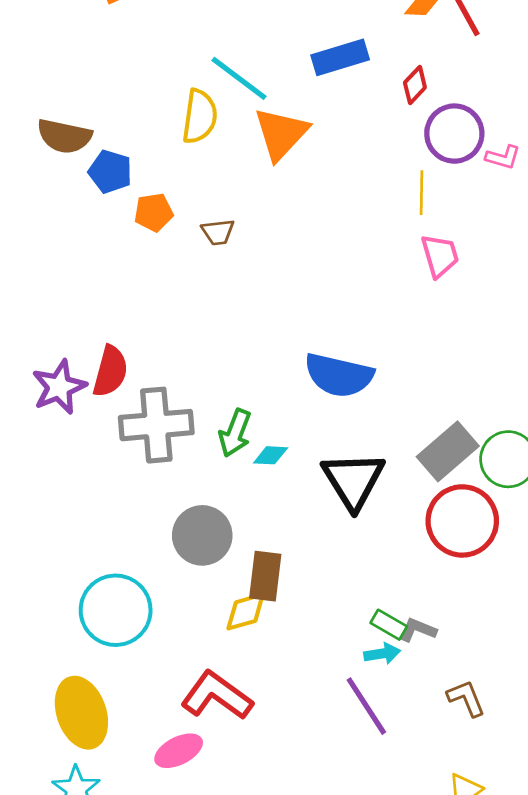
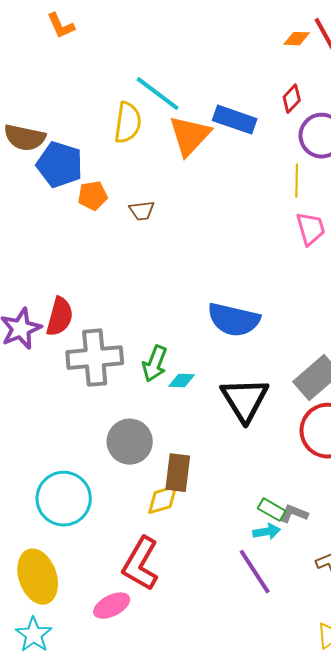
blue rectangle: (340, 57) -> (235, 120), moved, turned 36
blue pentagon: (110, 172) -> (60, 165), size x1.4
red L-shape: (217, 696) -> (141, 564), turned -96

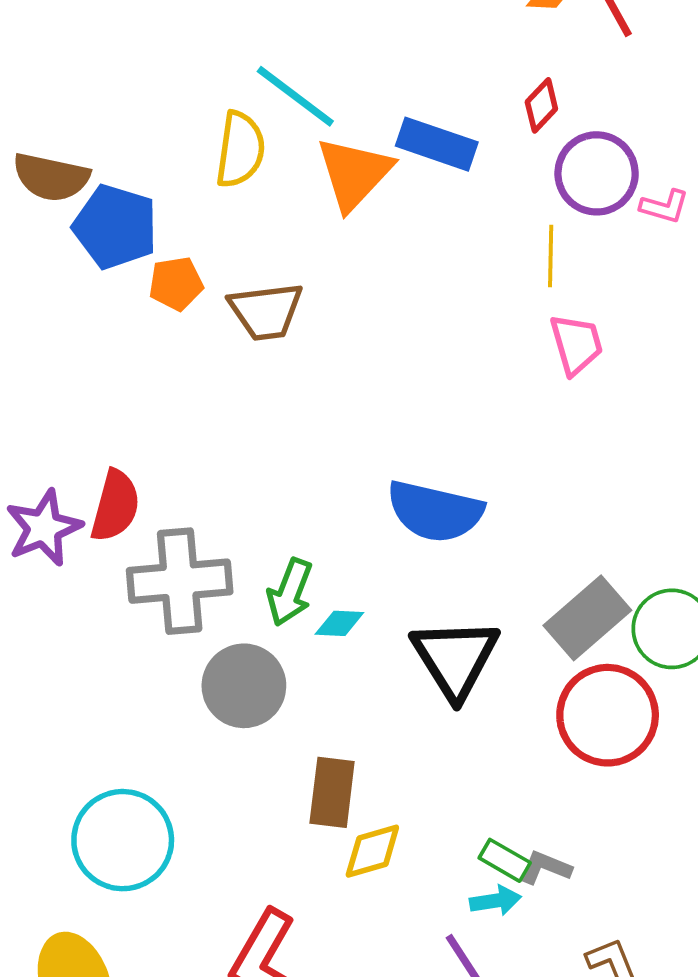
brown trapezoid: (142, 211) -> (266, 311), size x1.6
gray circle: (130, 442) -> (244, 686), moved
yellow diamond: (163, 500) -> (372, 851), moved

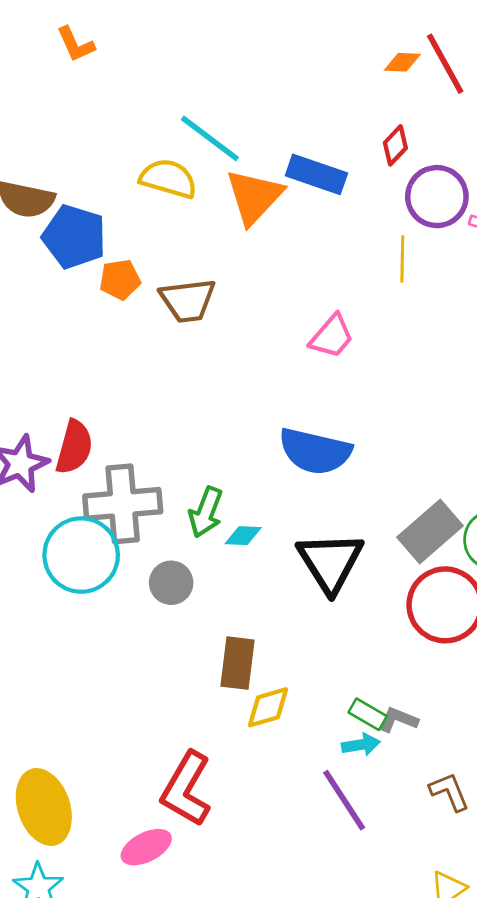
yellow semicircle: (240, 150) -> (168, 179), turned -82
pink trapezoid: (576, 344) -> (332, 336), moved, turned 57
gray circle: (244, 686) -> (171, 583), size x0.7
cyan circle: (123, 840) -> (81, 555), moved

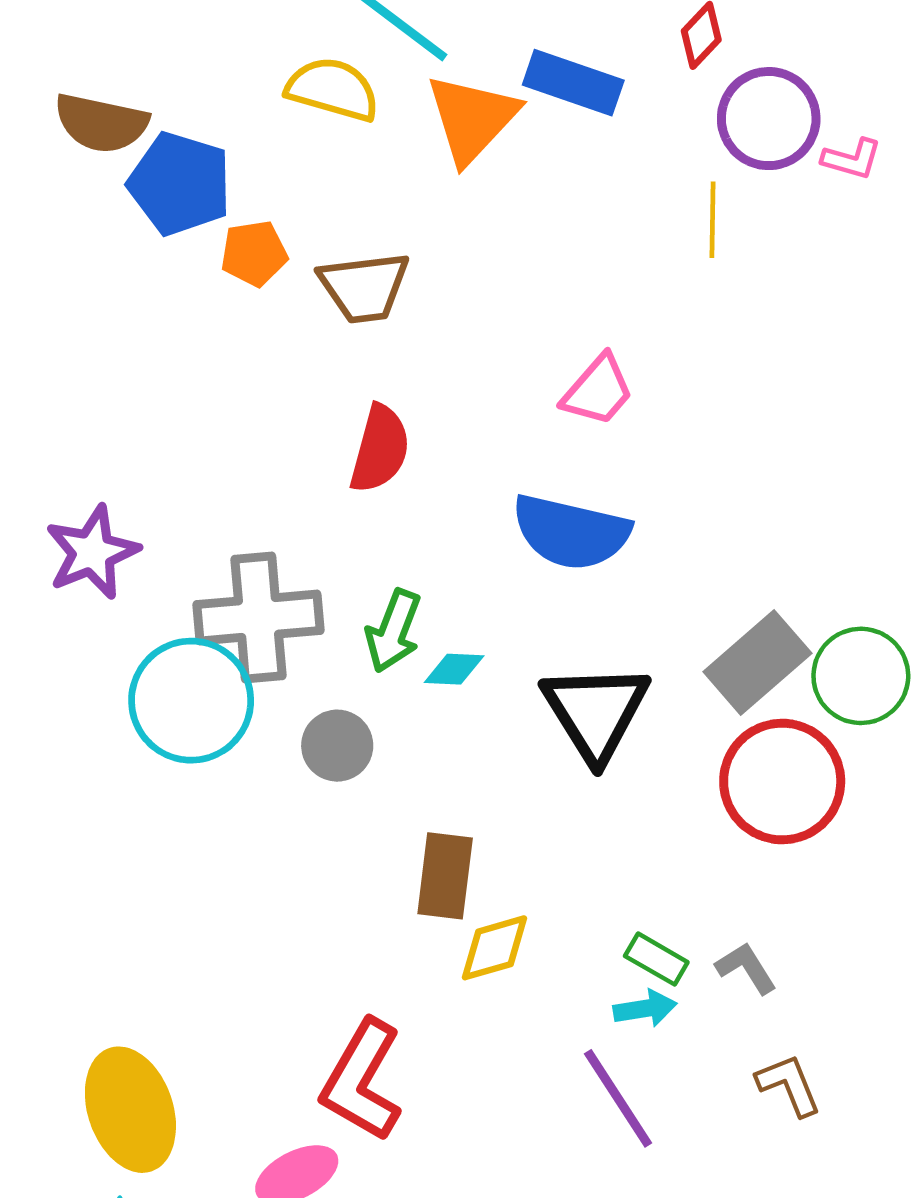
pink trapezoid: (332, 336) -> (598, 390), moved
red semicircle: (74, 447) -> (380, 449), moved
gray L-shape: (398, 720) -> (746, 968), moved, turned 36

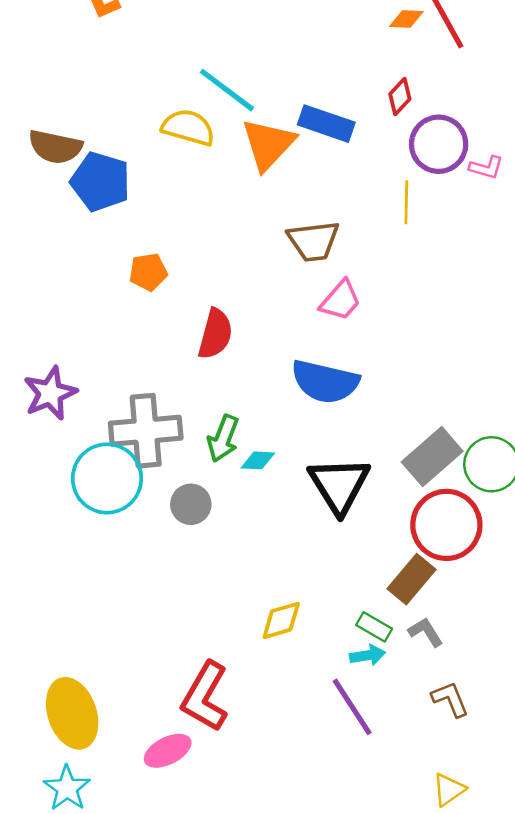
orange pentagon: (254, 253) -> (148, 272), moved
brown trapezoid: (364, 287) -> (313, 241), moved
brown rectangle: (445, 876) -> (411, 579), moved, turned 33

